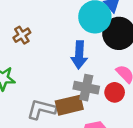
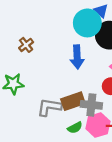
gray cross: (86, 88) -> (91, 105), moved

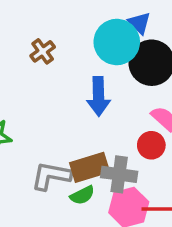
brown cross: (26, 45) -> (43, 51), moved
green semicircle: (75, 128) -> (82, 195), moved

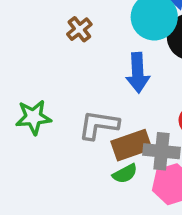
gray L-shape: (51, 176) -> (99, 125), moved

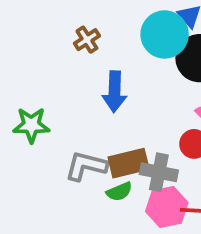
blue arrow: (138, 73) -> (115, 92), moved
gray L-shape: (99, 125) -> (86, 166), moved

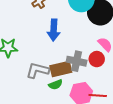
gray cross: (159, 172) -> (77, 61), moved

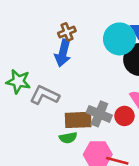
blue arrow: (54, 30) -> (63, 53), moved
gray L-shape: (38, 70) -> (45, 95), moved

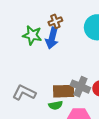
green star: (18, 81) -> (32, 35), moved
gray L-shape: (45, 95) -> (24, 93), moved

